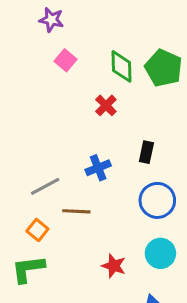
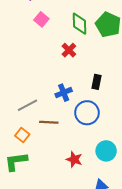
blue circle: (157, 200) -> (87, 113), moved

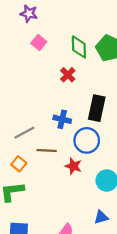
black rectangle: (97, 82) -> (97, 108), size x1.6
blue cross: (64, 93) -> (62, 119), turned 35
red star: (74, 159) -> (73, 166), moved

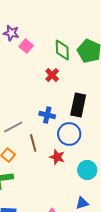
purple star: (29, 14) -> (11, 33), moved
brown line: (47, 150) -> (33, 143), turned 72

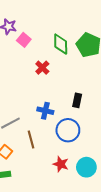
red cross: (52, 75) -> (42, 68), moved
black rectangle: (78, 105) -> (77, 100), size x0.6
red star: (57, 157) -> (61, 164), moved

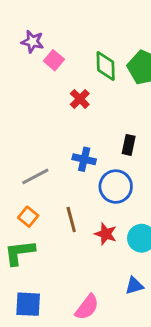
brown line: (31, 139) -> (71, 220), moved

